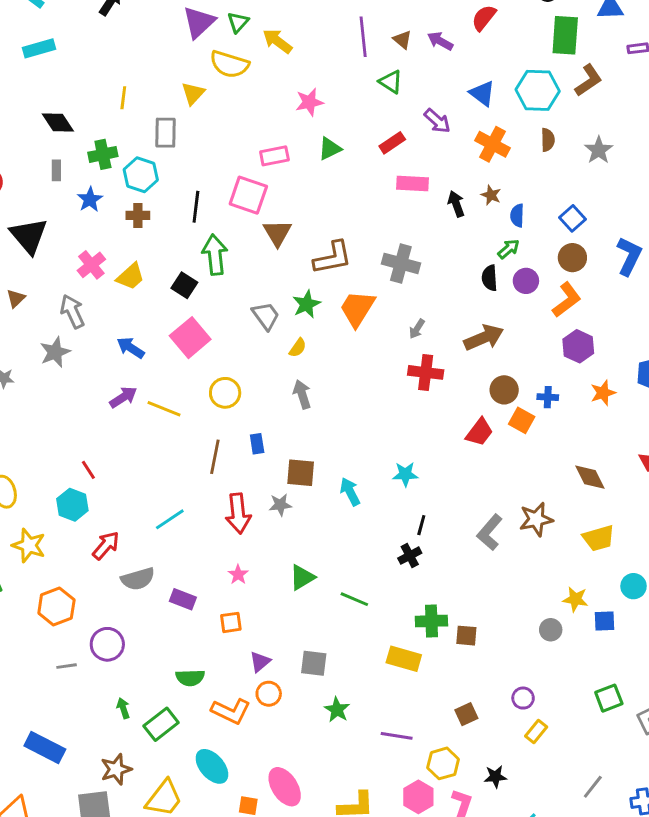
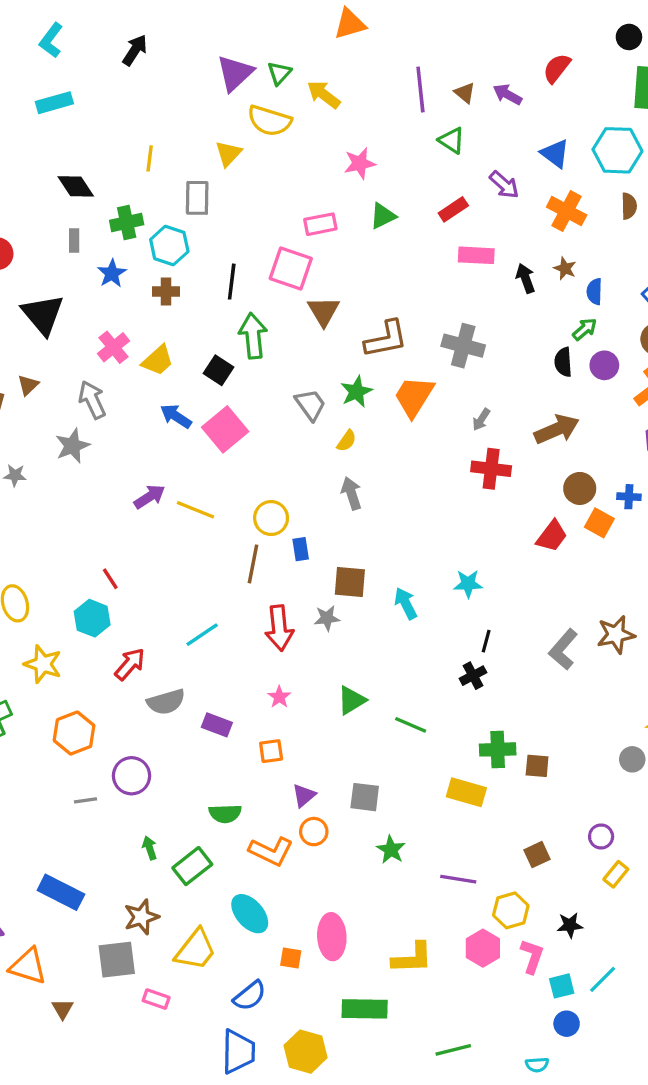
blue arrow: (131, 348) -> (176, 416), moved
yellow circle: (225, 393) -> (271, 518), moved
pink ellipse: (285, 787) -> (332, 937), turned 30

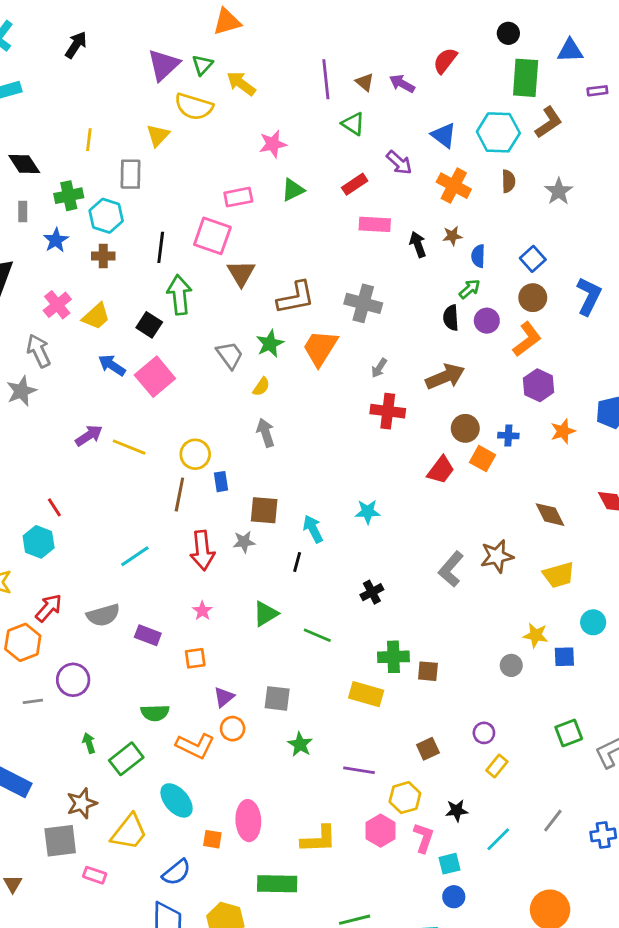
orange triangle: (350, 24) -> (227, 22), moved
brown star: (565, 268) -> (452, 236), turned -30
black line: (486, 641) -> (297, 562), moved
red arrow: (130, 664) -> (49, 608), moved
cyan line: (603, 979) -> (498, 839), moved

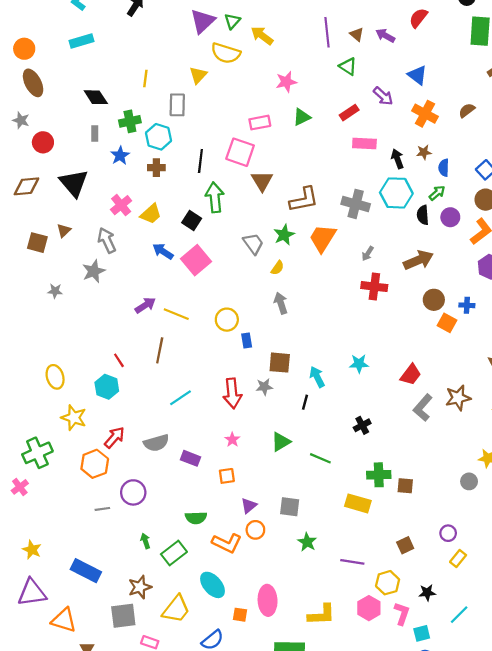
cyan hexagon: (498, 132) -> (396, 193), moved
brown semicircle: (508, 181) -> (467, 110), turned -126
red trapezoid: (441, 470) -> (411, 375), moved
brown line: (179, 494) -> (160, 350), moved

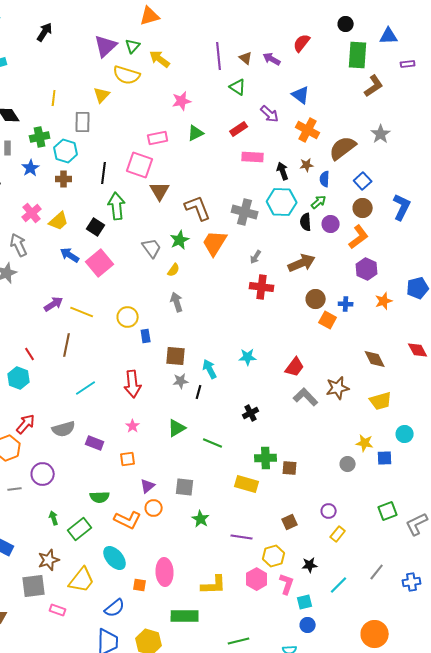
brown semicircle: (467, 110) -> (343, 148), moved, size x1.8
brown L-shape: (304, 200) -> (198, 208), turned -100
gray star: (264, 387) -> (181, 381), moved
gray L-shape: (423, 408) -> (306, 397), turned 95

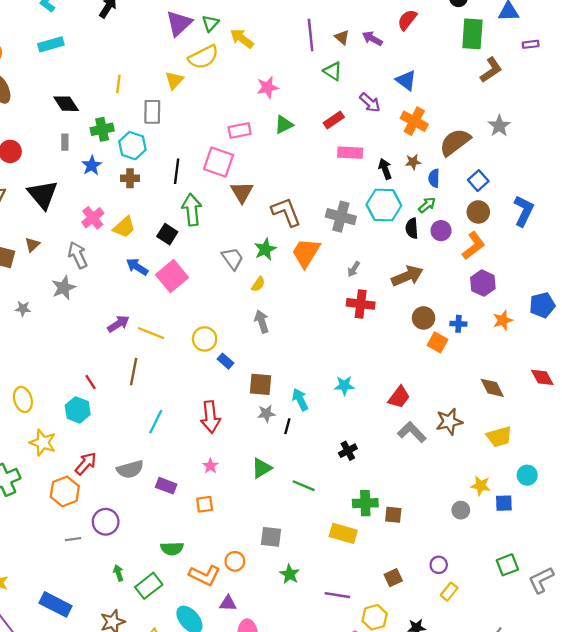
yellow semicircle: (127, 75) -> (203, 57), turned -44
blue rectangle: (146, 336) -> (226, 361), turned -40
cyan line: (86, 388) -> (156, 422), turned -30
purple triangle: (148, 486) -> (228, 603), moved, turned 42

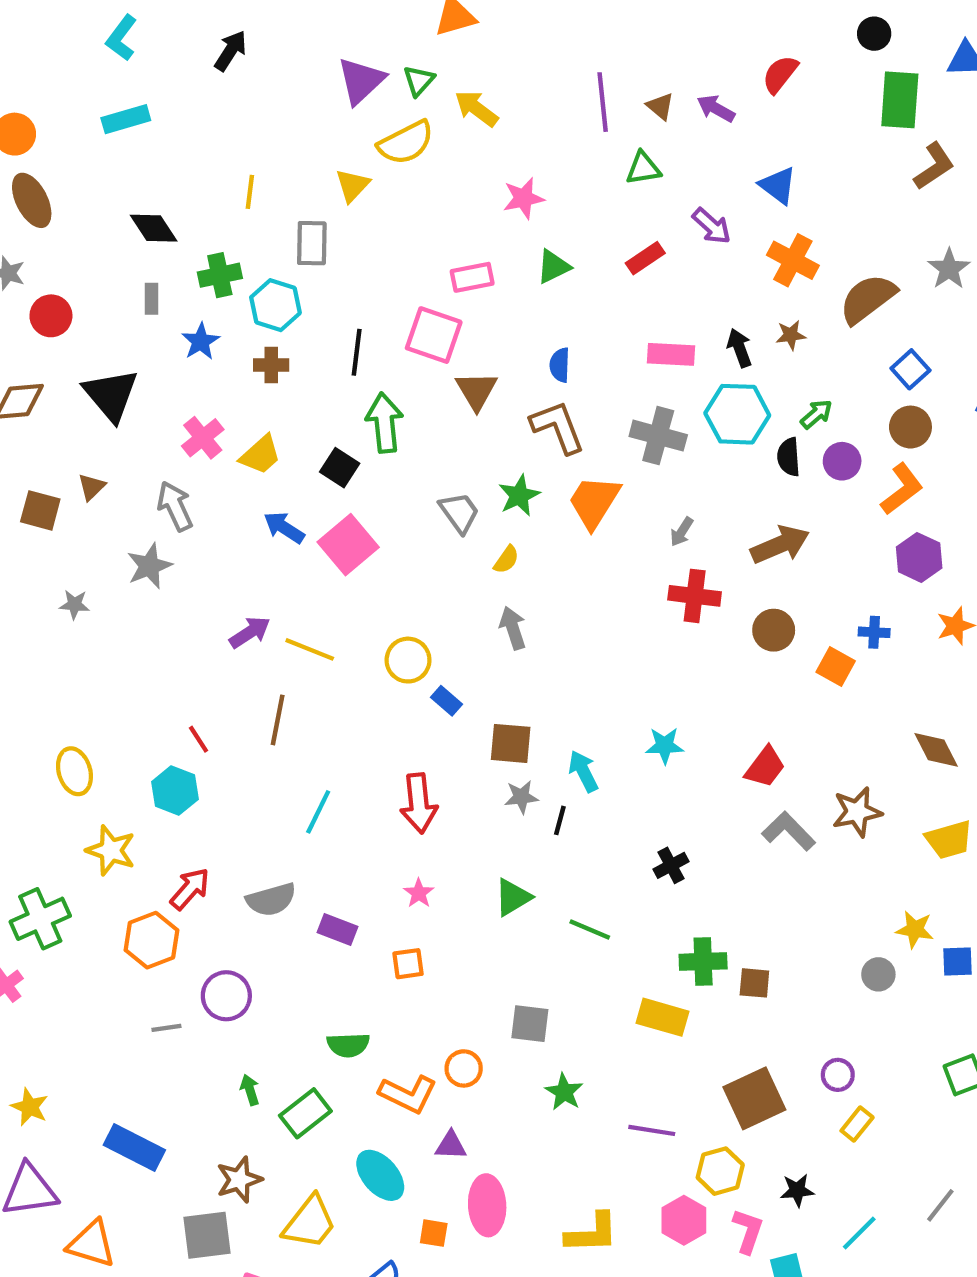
green triangle: (333, 71) -> (643, 168), turned -42
pink rectangle: (350, 153) -> (671, 354), moved
blue semicircle: (434, 178) -> (560, 365), moved
brown circle: (424, 318) -> (774, 630), moved
brown square: (393, 578) -> (754, 1098), size x1.8

